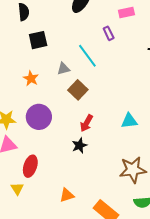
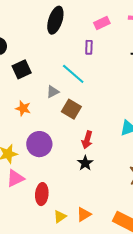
purple rectangle: (109, 33) -> (89, 47), turned 40
yellow triangle: (17, 189) -> (60, 217), moved, turned 40

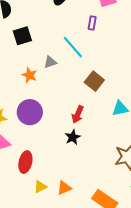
orange star: (23, 108) -> (30, 75), moved
brown square: (71, 109) -> (94, 81), moved

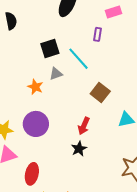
black square: (22, 36) -> (50, 48), moved

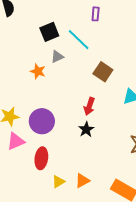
purple circle: (36, 124) -> (42, 121), moved

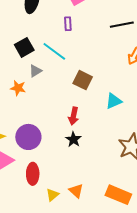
orange triangle: (82, 181) -> (76, 191), turned -42

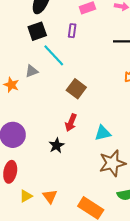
black square: (24, 47) -> (37, 31), moved
cyan triangle: (114, 101) -> (103, 133), moved
red arrow: (74, 116) -> (71, 123), moved

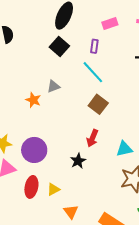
black square: (37, 31) -> (59, 46), turned -30
cyan line: (54, 55) -> (93, 72), moved
yellow triangle: (26, 196) -> (53, 189), moved

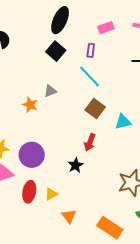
cyan triangle: (124, 149) -> (123, 122), moved

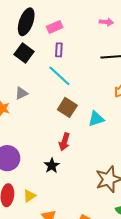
pink rectangle: (106, 28) -> (55, 27), moved

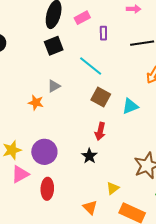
purple rectangle: (59, 50) -> (103, 33), moved
black square: (24, 53) -> (54, 46), turned 36
yellow triangle: (30, 196) -> (113, 188), moved

